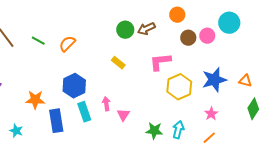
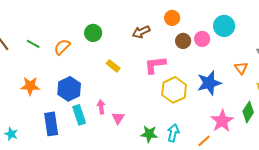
green circle: (125, 30) -> (93, 33), moved
orange triangle: (245, 81) -> (241, 68), moved, turned 40
orange star: (35, 100) -> (30, 86), moved
pink star: (211, 114) -> (222, 121), moved, size x1.6

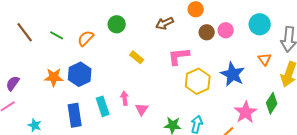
cyan circle: (224, 26) -> (260, 24), moved
blue star: (209, 83) -> (233, 74), turned -30
blue hexagon: (69, 89) -> (80, 74), moved

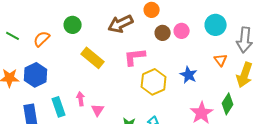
brown arrow: (165, 23) -> (121, 24), size x1.4
yellow rectangle: (137, 57) -> (93, 58), size x1.6
blue star: (233, 74) -> (189, 75), size x0.7

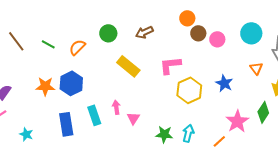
brown arrow: (121, 24) -> (144, 32), moved, size x0.7
brown circle: (163, 33) -> (198, 33), moved

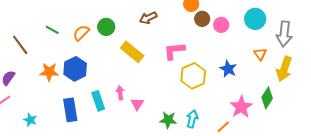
green circle: (108, 33) -> (106, 27), moved
brown line: (16, 41) -> (20, 45), moved

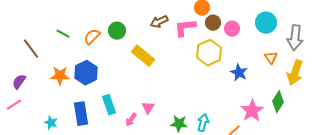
pink L-shape: (174, 51) -> (185, 28), moved
yellow hexagon: (193, 76) -> (209, 53), moved
pink arrow: (120, 93) -> (131, 120), moved, turned -136
cyan star: (30, 120) -> (51, 123), moved

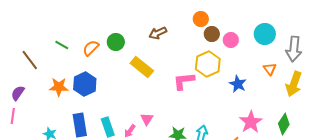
pink L-shape: (185, 28) -> (184, 81), moved
green diamond: (278, 102) -> (284, 124), moved
pink line: (14, 105) -> (13, 116), turned -49
cyan rectangle: (109, 105) -> (108, 127), moved

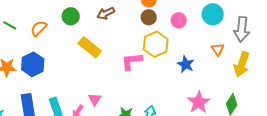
brown circle: (212, 34) -> (149, 17), moved
green circle: (116, 42) -> (71, 16), moved

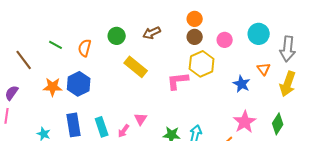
orange semicircle: (39, 28) -> (85, 48), turned -30
blue star: (186, 64) -> (242, 84), moved

